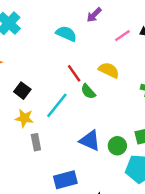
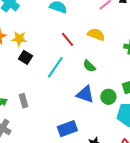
green semicircle: (88, 91) -> (89, 66), moved
yellow star: (24, 118) -> (19, 39), moved
gray rectangle: (36, 142) -> (23, 101), moved

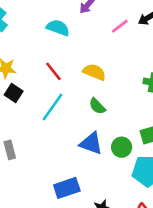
yellow semicircle: (96, 34) -> (94, 72), moved
red line: (67, 39) -> (53, 71), moved

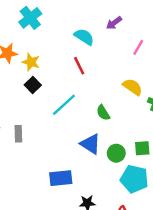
pink line: (120, 26) -> (138, 47), turned -35
red line: (53, 71) -> (79, 66), moved
yellow semicircle: (94, 72) -> (133, 87), moved

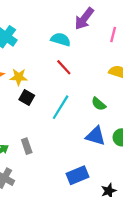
purple arrow: (114, 23) -> (84, 19), size x1.5

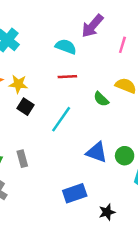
red line: (64, 67) -> (67, 77), turned -54
green semicircle: (99, 104) -> (101, 99), moved

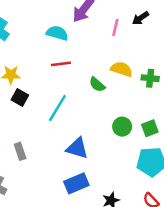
blue triangle: (97, 152) -> (77, 148), moved
green circle: (125, 156) -> (122, 127), moved

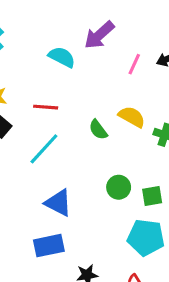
red line: (61, 64) -> (46, 107), moved

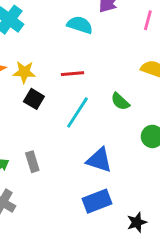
green semicircle: (98, 130) -> (120, 101), moved

